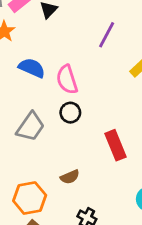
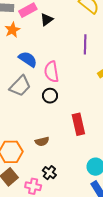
purple line: (107, 35) -> (85, 44), turned -36
gray trapezoid: (31, 127) -> (20, 86), moved

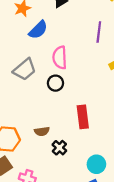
blue semicircle: (28, 59) -> (38, 30), moved, turned 96
black cross: (49, 173) -> (59, 148), moved

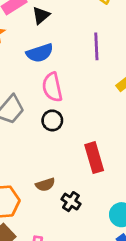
blue semicircle: (38, 30) -> (40, 53), moved, turned 36

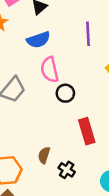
black circle: (52, 120) -> (65, 93), moved
brown semicircle: (45, 185) -> (44, 155), turned 126

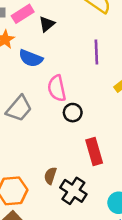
blue semicircle: (38, 40) -> (31, 58), moved, turned 40
black cross: (67, 170) -> (73, 191), size x1.5

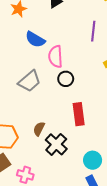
blue semicircle: (31, 58) -> (35, 39), moved
gray trapezoid: (19, 109) -> (29, 81), moved

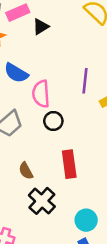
purple line: (93, 31) -> (85, 81), moved
brown semicircle: (39, 129) -> (26, 171), moved, turned -56

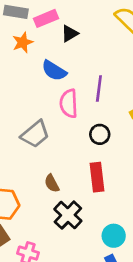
blue semicircle: (16, 73) -> (54, 71), moved
purple line: (85, 81) -> (99, 88), moved
black circle: (53, 121) -> (100, 134), moved

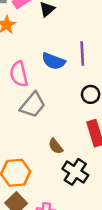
blue semicircle: (54, 71) -> (53, 61), moved
pink semicircle: (69, 103) -> (19, 74), moved

